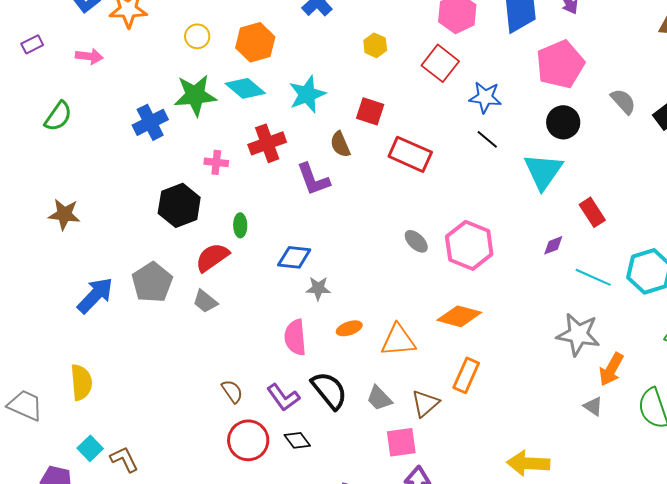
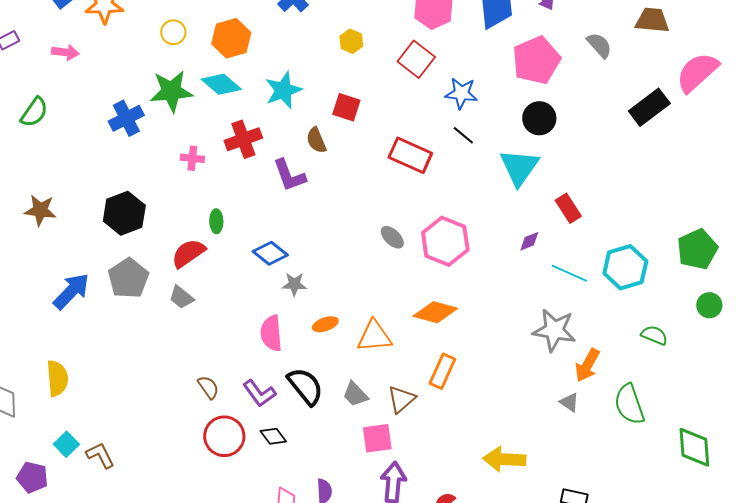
gray semicircle: (623, 101) -> (599, 45), moved
red rectangle: (410, 154) -> (410, 155), moved
black hexagon: (179, 205) -> (124, 213), moved
blue diamond: (294, 257) -> (270, 253), turned 32

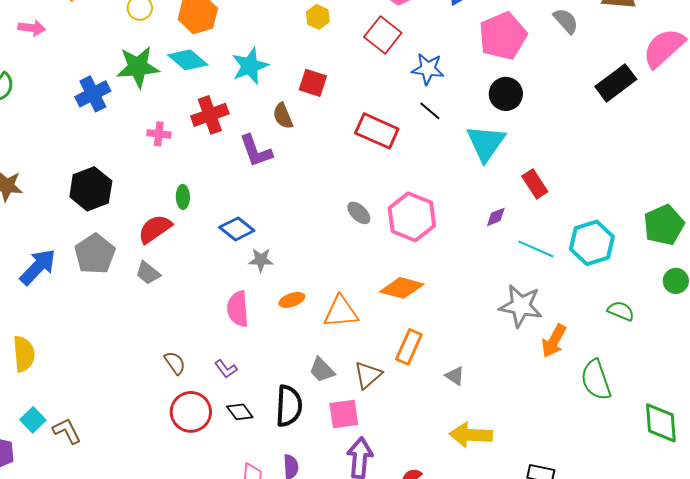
black semicircle: (305, 386) -> (289, 406), moved, turned 42
purple L-shape: (259, 393) -> (226, 369), size x0.7
gray triangle: (569, 402) -> (455, 376), moved

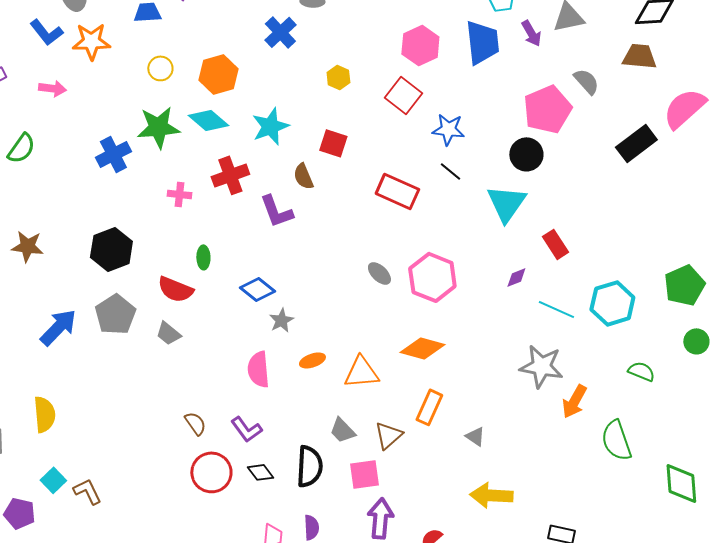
pink pentagon: (503, 36) -> (547, 109), moved
red semicircle: (155, 229) -> (175, 289), turned -123
gray star: (261, 260) -> (281, 320), turned -30
purple L-shape: (226, 369) -> (246, 429), size x1.4

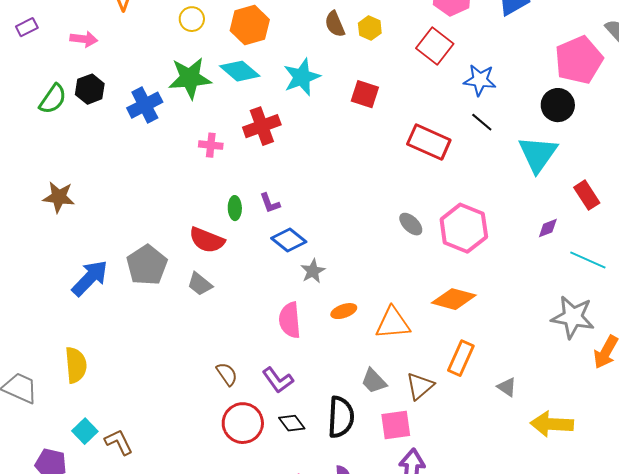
brown semicircle: (303, 176) -> (335, 24), moved
purple L-shape: (276, 211) -> (270, 203), moved, size x0.6
black hexagon: (111, 249) -> (90, 89), moved, size x0.7
yellow arrow: (491, 495) -> (552, 424), moved

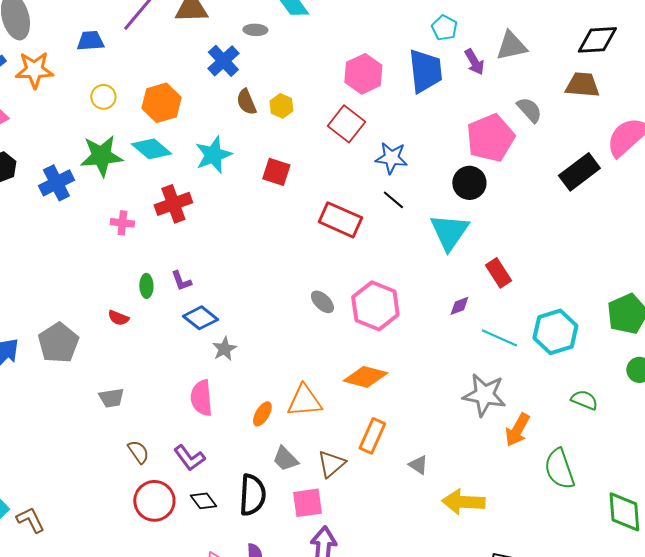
red semicircle: (207, 240) -> (118, 318), size x0.6
gray trapezoid: (200, 284) -> (111, 398), moved, turned -48
orange ellipse: (344, 311) -> (262, 414), moved, turned -40

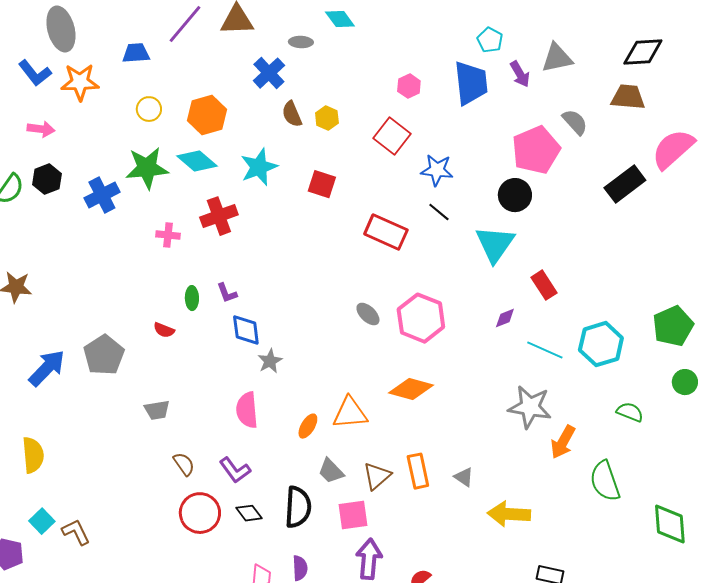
pink hexagon: (363, 74) -> (409, 86), size x0.6
blue diamond: (200, 318) -> (246, 330), turned 44
orange rectangle: (372, 436) -> (418, 471), moved, turned -36

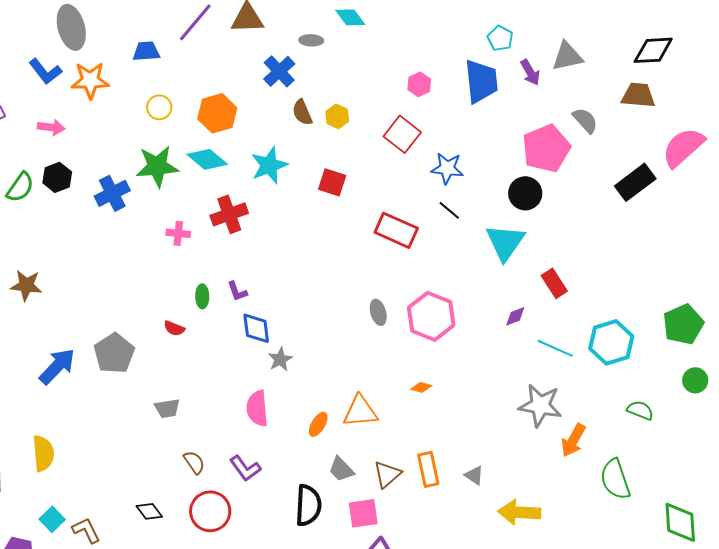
gray ellipse: (368, 314) -> (378, 312), turned 30
orange diamond: (411, 389) -> (421, 387), size x0.5
black diamond: (249, 513) -> (149, 511), moved

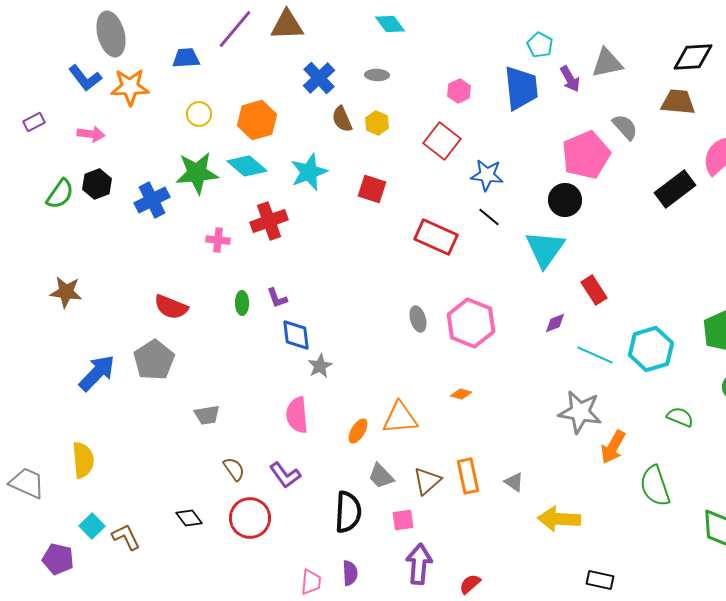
gray ellipse: (311, 40) -> (377, 75), moved
red semicircle: (174, 328) -> (171, 307), moved, size x1.6
pink square: (363, 513) -> (403, 520), size x0.7

